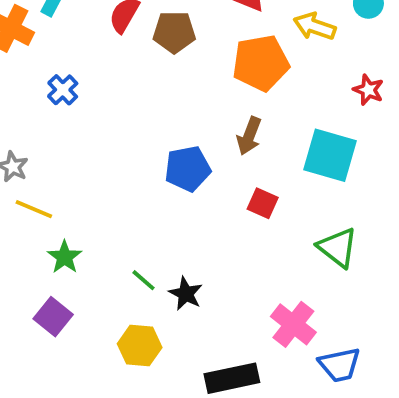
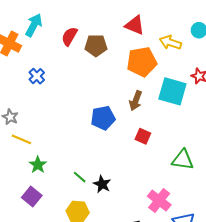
cyan square: (330, 155) -> (172, 91), moved
green triangle: (338, 247) -> (183, 160), turned -30

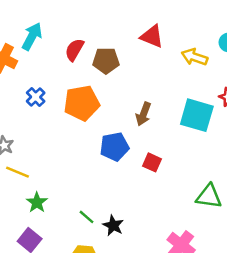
orange pentagon: (142, 62) -> (82, 103), moved
brown arrow: (136, 101) -> (144, 114), moved
red square: (143, 136) -> (152, 162), moved

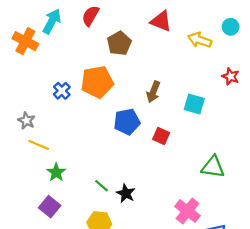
red semicircle: (74, 50) -> (90, 16), moved
brown pentagon: (106, 61) -> (119, 43), turned -30
blue cross: (36, 97) -> (62, 91), moved
cyan square: (197, 115) -> (194, 104), moved, size x0.7

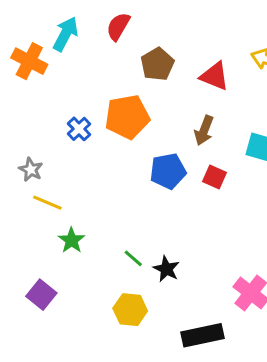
red triangle: (161, 21) -> (215, 76), moved
red square: (161, 136) -> (215, 177), moved
purple square: (50, 207) -> (41, 295), moved

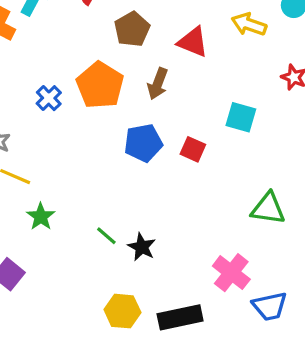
orange pentagon: (127, 117) -> (100, 85), turned -30
brown arrow: (204, 130) -> (158, 84), moved
yellow hexagon: (130, 310) -> (122, 311), moved

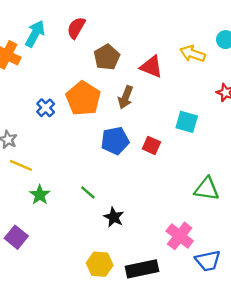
green line: (106, 236) -> (88, 192), moved

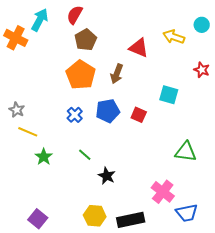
brown pentagon: (107, 57) -> (86, 40), moved
blue cross: (46, 108) -> (75, 115), moved
purple square: (16, 237) -> (38, 219), moved

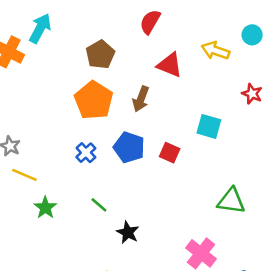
red semicircle: (75, 15) -> (150, 22), moved
blue pentagon: (108, 111) -> (129, 147), turned 30

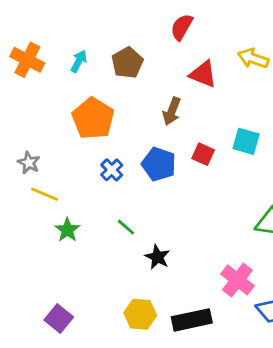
cyan arrow: (40, 28) -> (79, 61), moved, size x0.7
orange pentagon: (94, 100) -> (93, 118), moved
red square: (170, 153) -> (203, 154), moved

